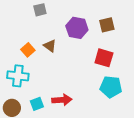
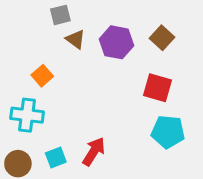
brown square: (107, 25) -> (162, 38), turned -35
brown triangle: (50, 46) -> (76, 39), moved
red arrow: (62, 100) -> (94, 151), turned -54

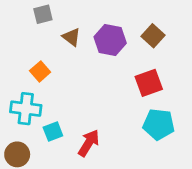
gray square: (60, 15) -> (43, 14), moved
red square: (157, 88) -> (149, 83), turned -36
cyan square: (56, 158) -> (53, 132), moved

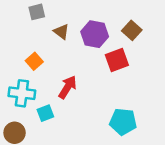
red square: (149, 83) -> (117, 60), moved
cyan pentagon: (159, 124) -> (123, 122), moved
red arrow: (89, 143) -> (68, 87), moved

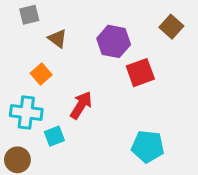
gray square: (37, 12) -> (29, 15), moved
brown square: (132, 30) -> (171, 27), moved
brown triangle: (61, 32) -> (57, 38), moved

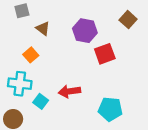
red arrow: (81, 105) -> (69, 91), moved, turned -130
cyan square: (54, 136) -> (41, 101), turned -32

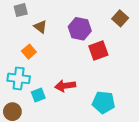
cyan square: (41, 101) -> (38, 95), turned 32

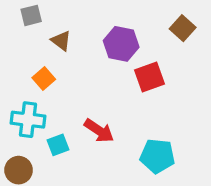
red arrow: (65, 86) -> (99, 131), turned -138

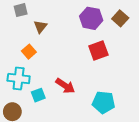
brown triangle: (61, 41) -> (40, 27), turned 32
purple hexagon: (121, 44) -> (91, 18), moved

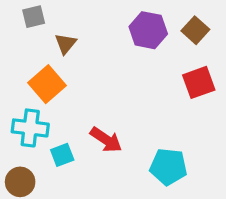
red square: (98, 50) -> (199, 82), moved
orange square: (29, 52) -> (47, 84), size x1.5

